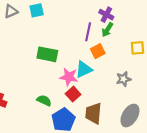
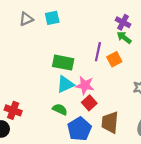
green arrow: (107, 30) -> (124, 37), turned 96
purple line: (88, 32) -> (98, 52), moved
cyan triangle: (84, 69) -> (65, 84), moved

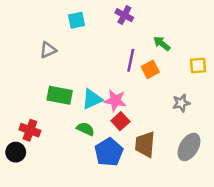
gray triangle: (26, 19) -> (48, 50), moved
purple cross: (123, 22) -> (124, 15), moved
green rectangle: (63, 63) -> (60, 95), moved

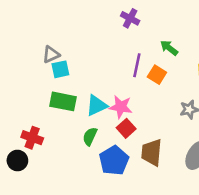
cyan square: (76, 20) -> (60, 69), moved
orange square: (150, 69) -> (157, 75), turned -30
green semicircle: (86, 129) -> (90, 136), turned -90

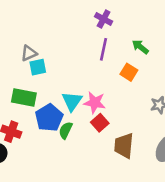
purple line: (137, 65) -> (104, 49), moved
green rectangle: (63, 101) -> (24, 97), moved
cyan triangle: (97, 105) -> (72, 101), turned -30
blue pentagon: (114, 160) -> (49, 118), moved

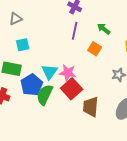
gray triangle: (29, 53) -> (16, 19), moved
red square: (100, 123) -> (72, 89), size x1.5
green semicircle: (66, 130) -> (45, 95), size x1.5

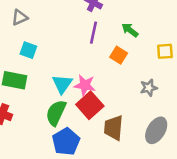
cyan square: (23, 45) -> (28, 50), turned 32
blue pentagon: (32, 85) -> (66, 142), moved

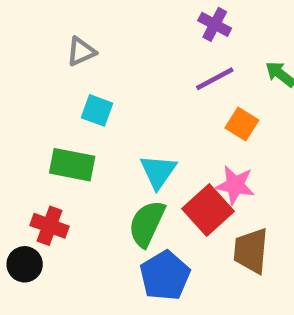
purple line: (94, 33) -> (215, 79), turned 50
orange square: (119, 55) -> (242, 124), moved
pink star: (85, 85) -> (235, 185), moved

